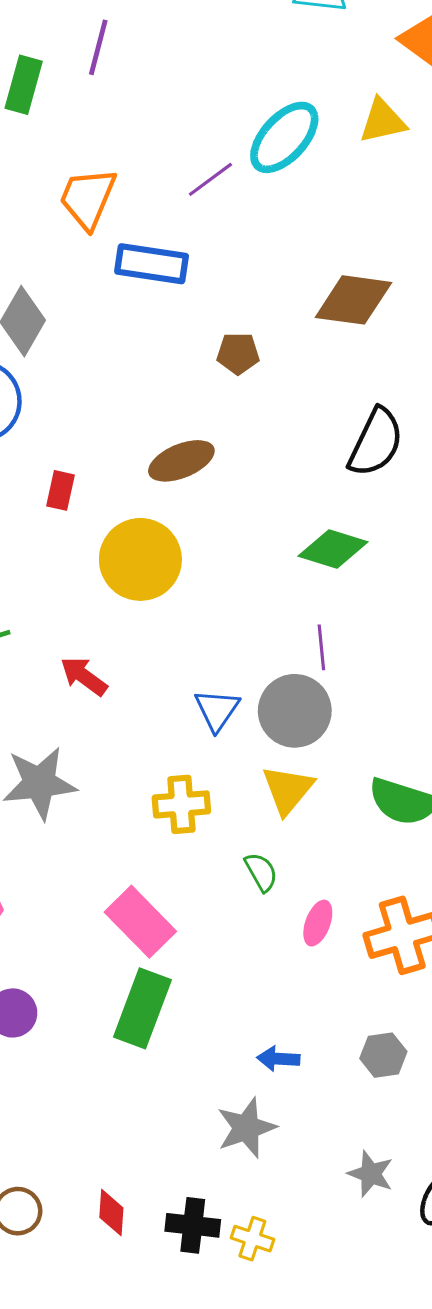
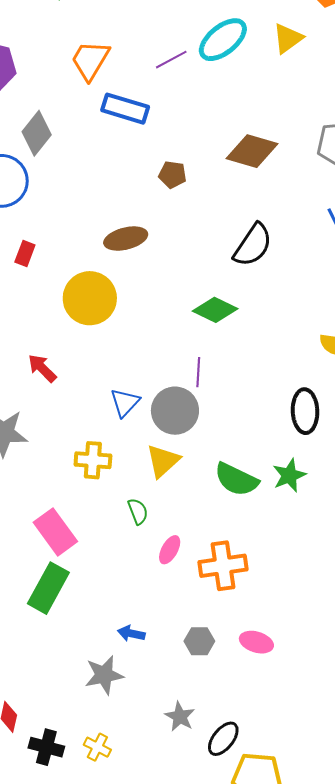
yellow triangle: (383, 121) -> (288, 38), turned -32
red rectangle: (60, 490) -> (25, 253), moved
black cross: (193, 1225) -> (46, 747), moved

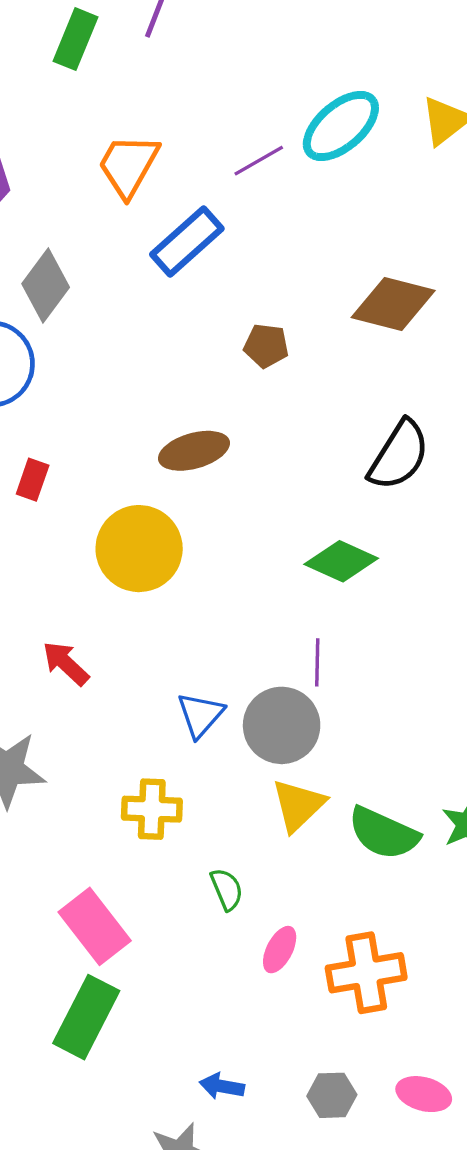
blue rectangle: (125, 109) -> (187, 242), turned -57
yellow triangle: (163, 461) -> (298, 805), moved

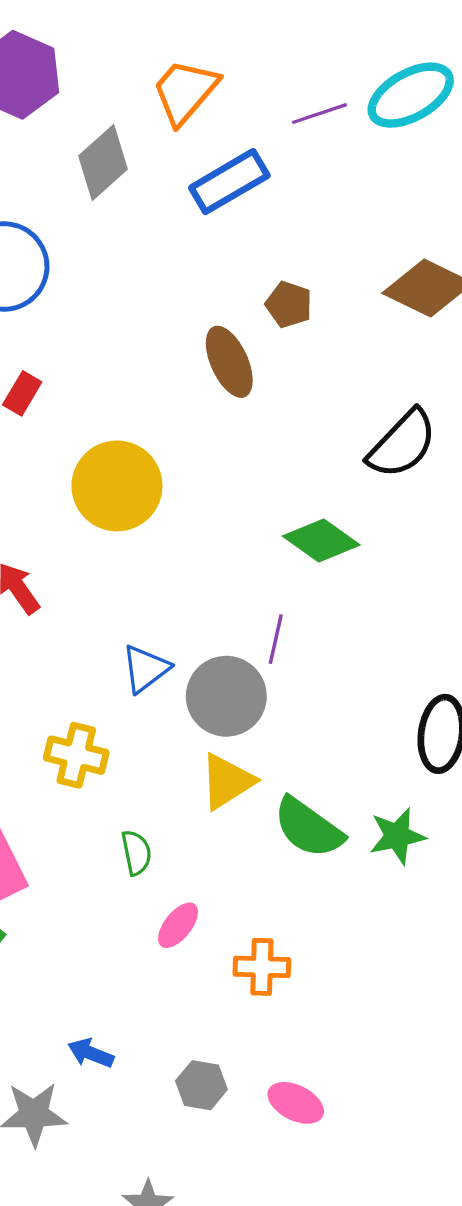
gray diamond: (46, 286) -> (103, 162), moved
brown ellipse: (194, 451) -> (229, 362), moved, turned 70
orange cross: (366, 973) -> (262, 967), size x0.7

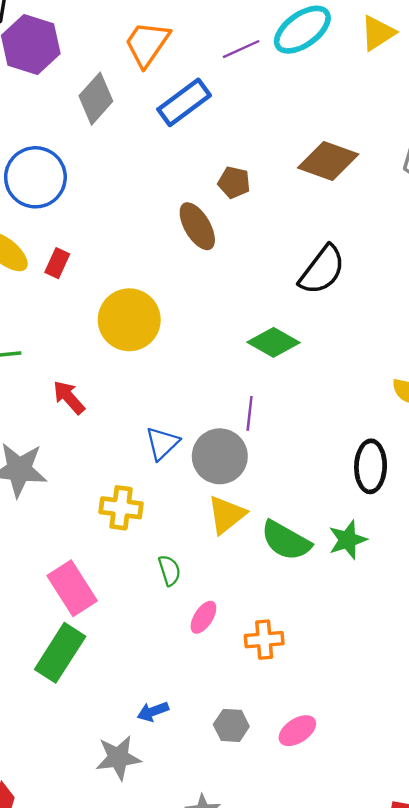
blue arrow: (91, 1053) -> (153, 712), turned -36
pink ellipse: (296, 1103) -> (297, 731), turned -54

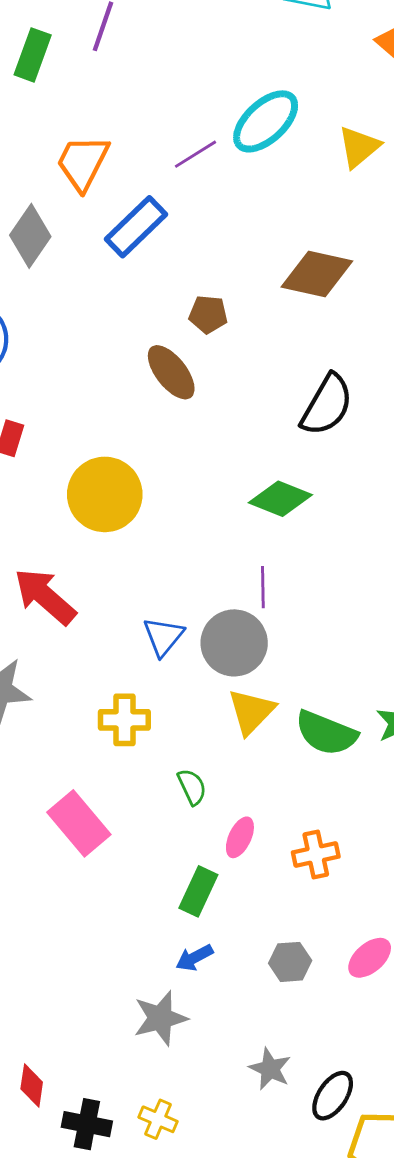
yellow triangle: (378, 33) -> (359, 147), moved
red arrow: (69, 397) -> (45, 596), size x1.5
green rectangle: (60, 653) -> (198, 891), moved, size x0.7

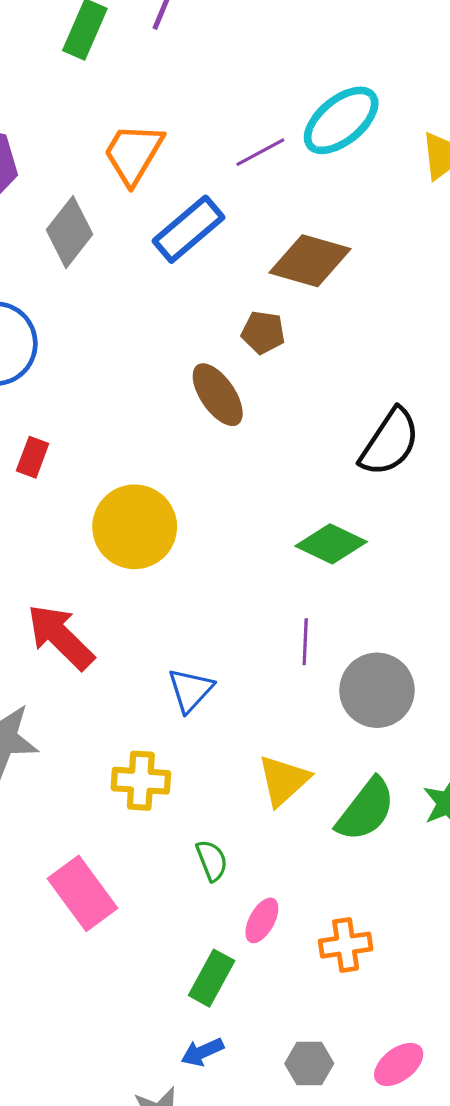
brown diamond: (317, 274) -> (310, 261), moved
gray circle: (234, 643) -> (377, 690), moved
green semicircle: (326, 733) -> (366, 810), turned -78

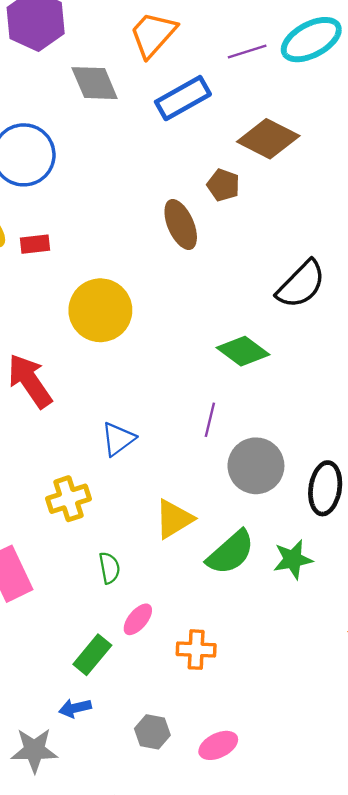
gray diamond: (69, 232) -> (95, 83), turned -72
red rectangle: (33, 457) -> (35, 244), turned 52
yellow cross: (141, 781) -> (68, 499), turned -33

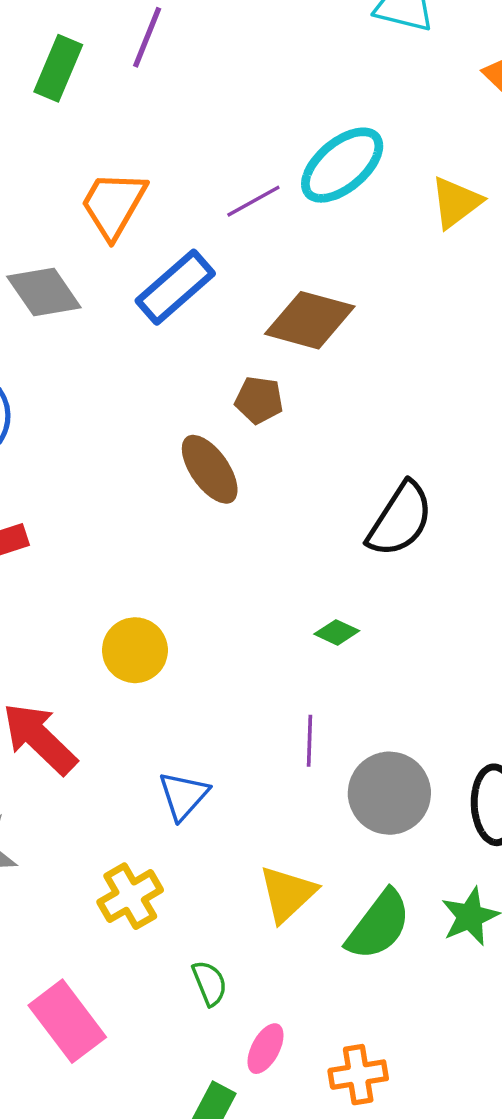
yellow circle: (100, 310) -> (135, 650), moved, size x0.7
green diamond: (243, 351) -> (337, 632), size x0.6

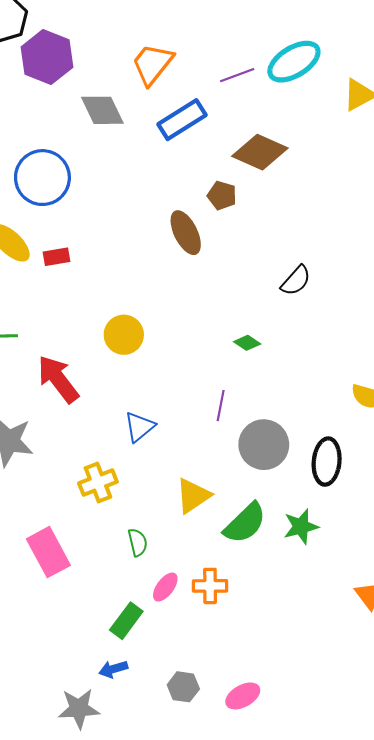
black semicircle: (400, 519) -> (296, 281), size x0.7
orange cross: (358, 1075) -> (210, 586), moved

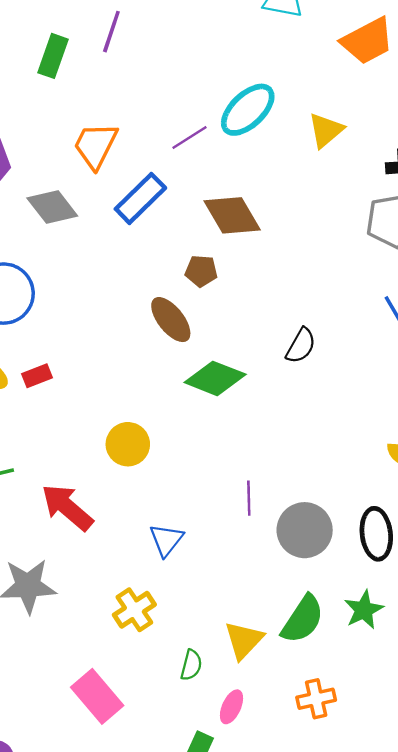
brown diamond: (260, 152) -> (232, 215), turned 48
green diamond: (247, 343) -> (215, 378), moved, size x2.0
yellow triangle: (193, 496) -> (244, 640), moved
green semicircle: (138, 542) -> (191, 665), turned 40
orange cross: (210, 586) -> (316, 699), moved

